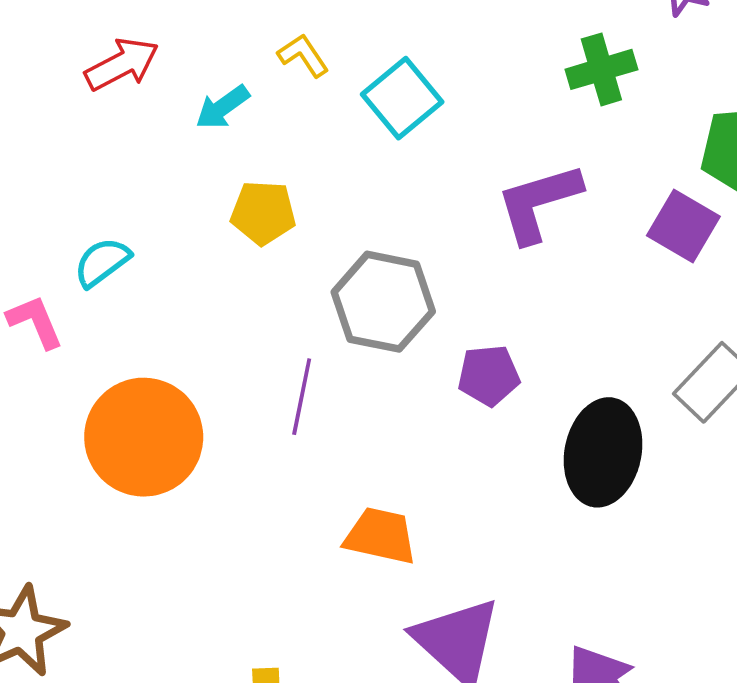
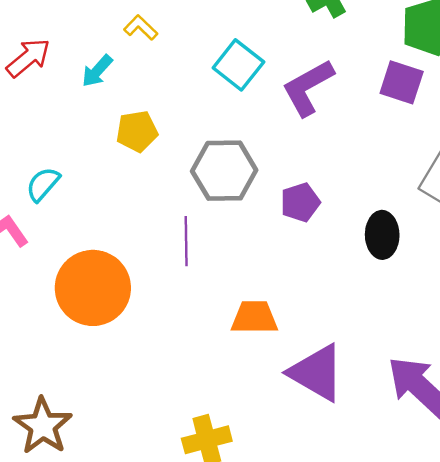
cyan square: (402, 98) -> (238, 65), moved
black ellipse: (603, 452) -> (382, 235), size x0.7

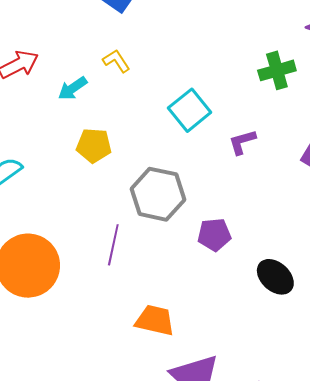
purple L-shape: (308, 88) -> (242, 142), size x0.6
black ellipse: (382, 235) -> (275, 277), turned -60

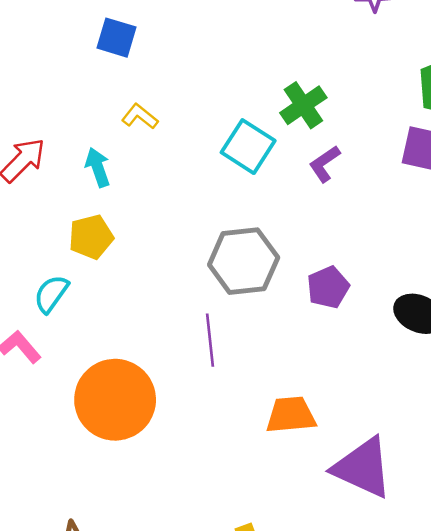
green cross: (277, 70) -> (303, 105), moved
cyan arrow: (73, 88) -> (98, 167), turned 124
yellow pentagon: (94, 145) -> (91, 237), moved

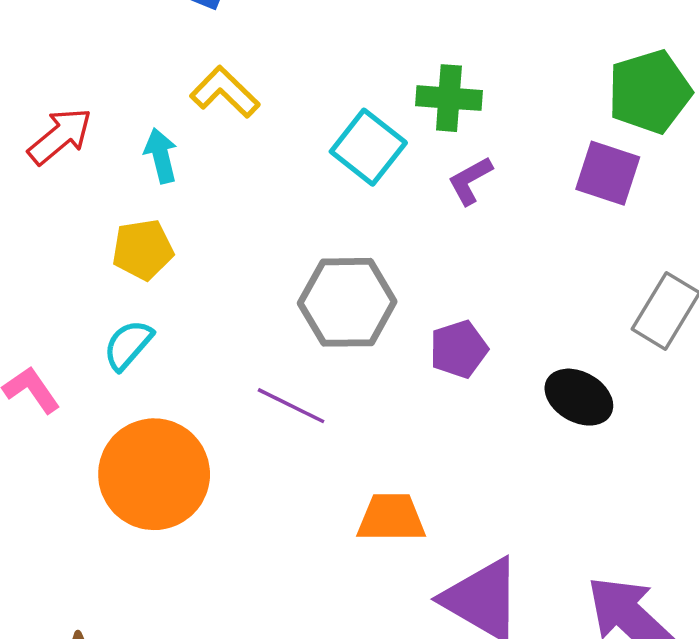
green cross: (303, 105) -> (449, 98), turned 33
yellow L-shape: (140, 116) -> (225, 92), size x1.4
cyan semicircle: (51, 294) -> (128, 345), moved
purple line: (210, 340) -> (291, 406), turned -63

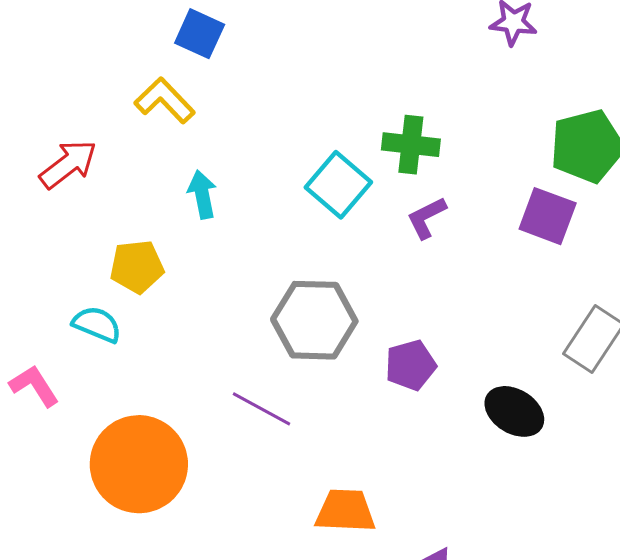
yellow L-shape: (225, 92) -> (165, 100), moved
cyan arrow: (161, 156) -> (202, 194), moved
cyan semicircle: (128, 345) -> (97, 324), moved, turned 69

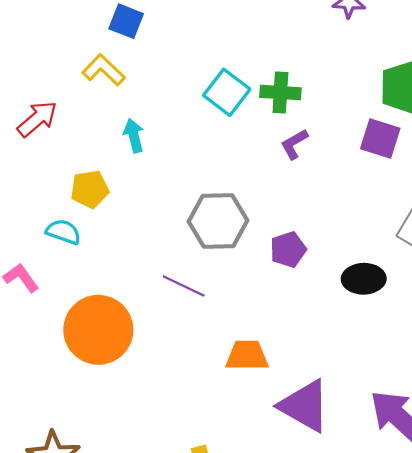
cyan square: (338, 185) -> (227, 92), moved
black ellipse: (514, 411) -> (364, 279), turned -30

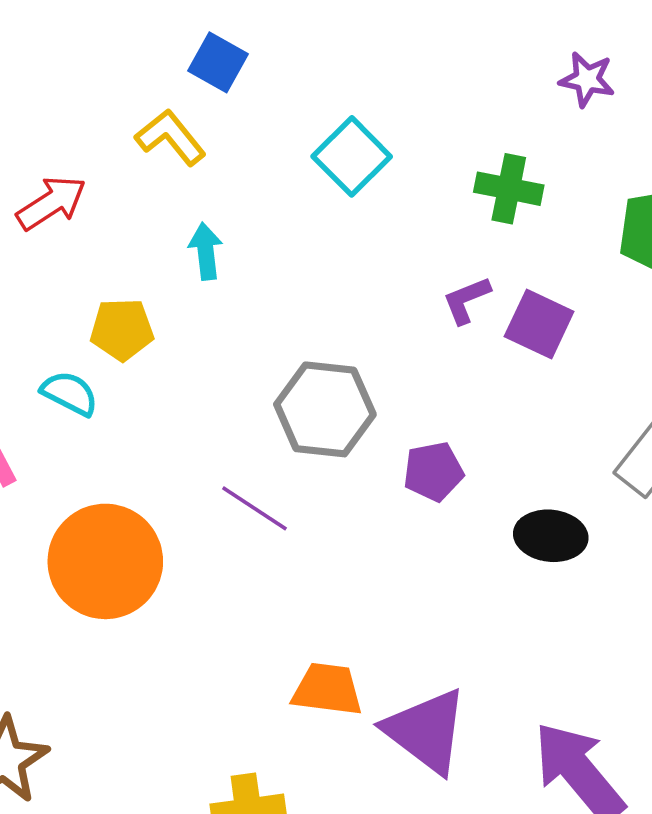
cyan square: (227, 92) -> (352, 156), moved
green cross: (280, 93) -> (509, 189), moved
purple square: (380, 138) -> (539, 324), moved
orange trapezoid: (247, 356) -> (327, 689), moved

